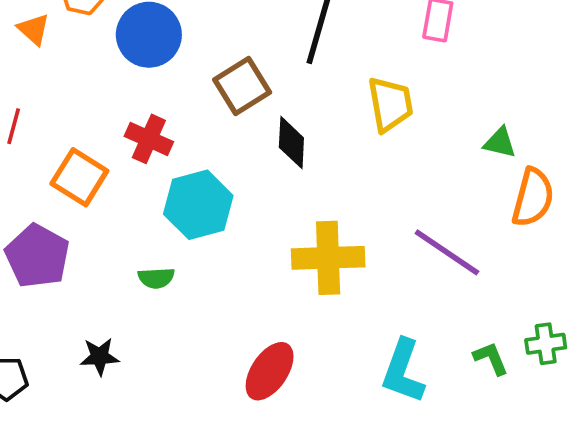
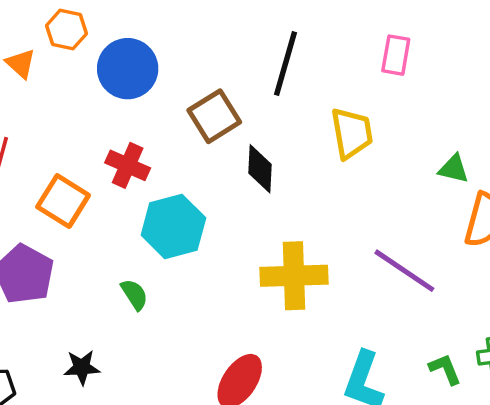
green semicircle: (156, 278) -> (134, 294), turned -120

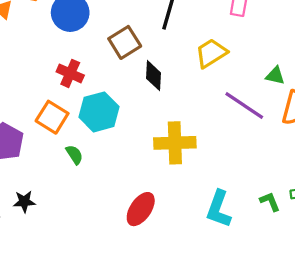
yellow trapezoid: (352, 133) -> (211, 53), turned -112
orange square: (63, 201) -> (52, 117), moved
purple line: (404, 271) -> (244, 105), moved
black star: (82, 367) -> (24, 202), moved

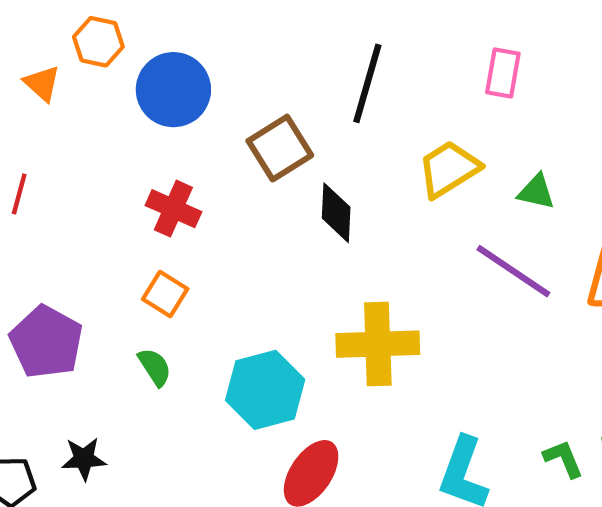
green triangle: (275, 76) -> (536, 192), moved
cyan hexagon: (99, 112) -> (265, 390), moved
orange square: (52, 117) -> (165, 294), moved, size x0.7
green semicircle: (74, 155) -> (155, 367), moved

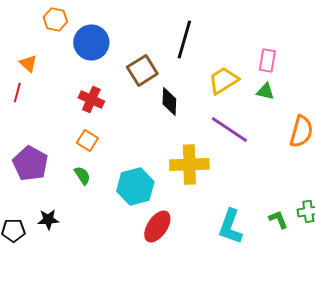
pink rectangle: (503, 73) -> (267, 60), moved
orange triangle: (42, 83) -> (28, 63), moved
purple line: (513, 271) -> (229, 129), moved

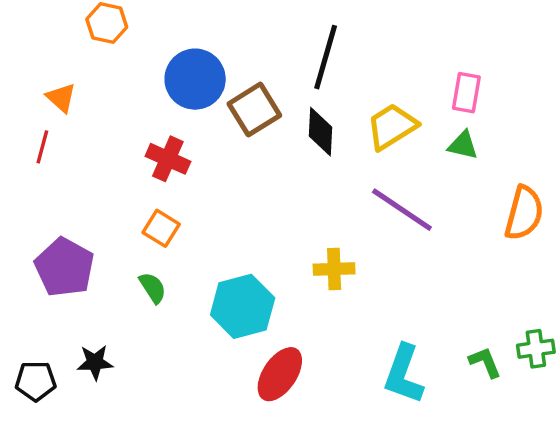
blue circle: (91, 42) -> (195, 79), moved
black diamond: (169, 101) -> (321, 132), moved
yellow cross: (189, 164) -> (334, 269), size x0.6

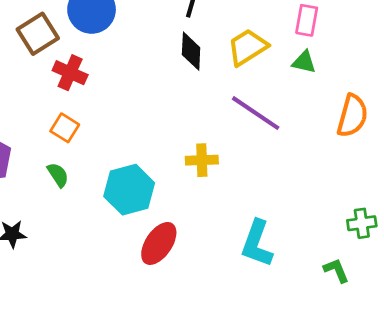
brown square: (254, 110) -> (38, 34), moved
green L-shape: (485, 362) -> (336, 270), moved

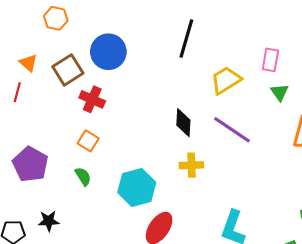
black diamond: (191, 51) -> (183, 123), moved
green triangle: (304, 62) -> (280, 92), moved, turned 42

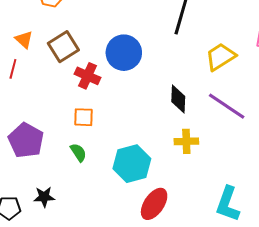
blue circle: (108, 52) -> (124, 53), moved
orange square: (88, 141) -> (83, 117), turned -30

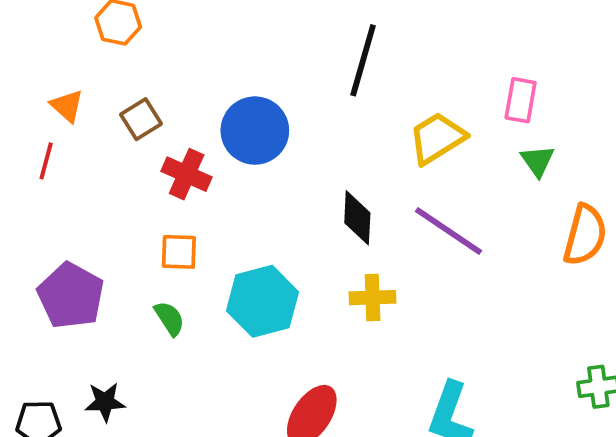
brown square: (63, 47) -> (141, 119), size x0.7
cyan hexagon: (132, 164) -> (262, 301), moved

